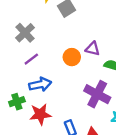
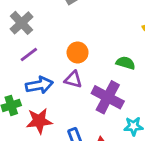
purple triangle: (93, 49) -> (73, 79), moved

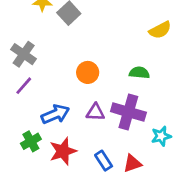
purple line: (29, 54) -> (24, 86), moved
purple triangle: (73, 79) -> (95, 112), moved

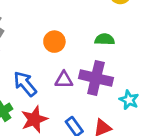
blue arrow: (55, 114) -> (25, 84), turned -104
cyan star: (161, 136) -> (129, 100), turned -30

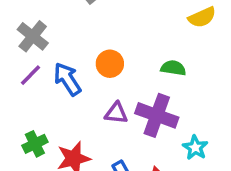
blue arrow: (25, 84) -> (67, 79), moved

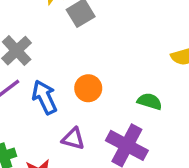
purple triangle: (116, 113) -> (73, 139), moved

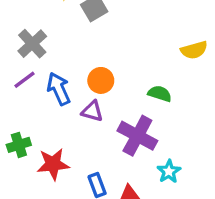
purple triangle: (73, 139) -> (92, 111), moved

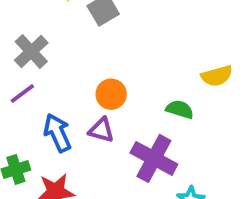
yellow semicircle: (194, 50) -> (217, 76), moved
blue arrow: (59, 89) -> (57, 133), moved

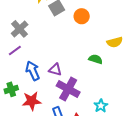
orange circle: (111, 94) -> (82, 16), moved
purple cross: (154, 158) -> (68, 89), moved

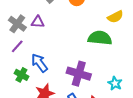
green semicircle: (96, 59) -> (100, 38), size x1.6
purple triangle: (55, 70) -> (38, 22), moved
green cross: (11, 89) -> (21, 75), moved, turned -32

